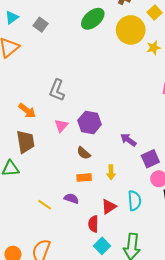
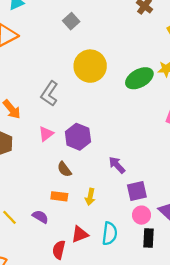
green ellipse: (93, 19) -> (139, 78), moved
gray square: (41, 25) -> (71, 21), moved
yellow circle: (131, 30) -> (90, 66), moved

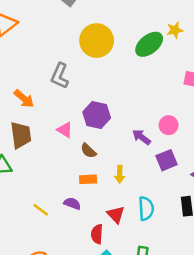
pink triangle: (46, 134) -> (65, 130), moved, turned -42
pink circle: (141, 215) -> (169, 125), moved
red triangle: (80, 234) -> (116, 215), turned -42

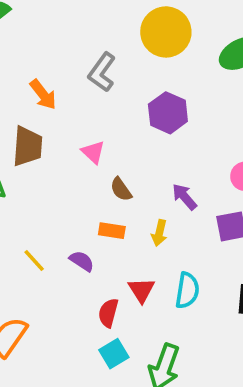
purple hexagon: (97, 115) -> (168, 113), moved
purple arrow: (141, 137) -> (184, 197), moved

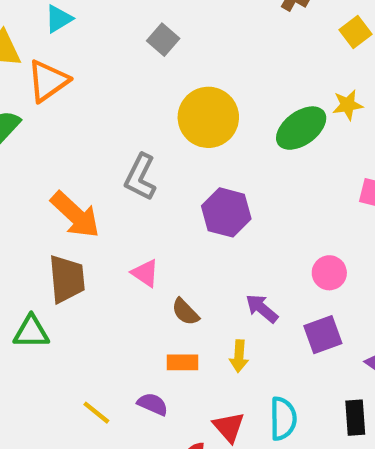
orange arrow: (43, 95) -> (75, 215), size x1.4

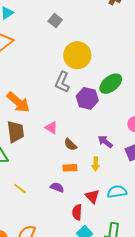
green ellipse: (301, 128) -> (111, 84), moved
gray L-shape: (140, 177) -> (62, 82), moved
yellow line: (96, 413) -> (20, 189), moved
cyan semicircle: (283, 419) -> (117, 192), turned -96

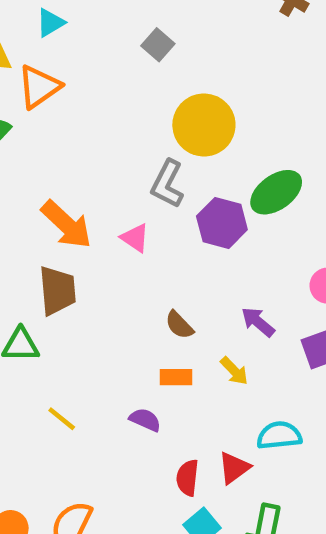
pink triangle: (51, 128) -> (135, 238), moved
yellow arrow: (96, 164) -> (234, 371), turned -48
red triangle: (92, 196) -> (234, 468), moved, turned 35

